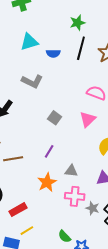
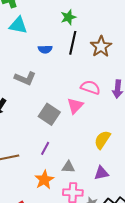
cyan triangle: (29, 42) -> (18, 25), moved, turned 30
gray square: (55, 118) -> (49, 114), size x1.5
pink triangle: (88, 119) -> (75, 106), moved

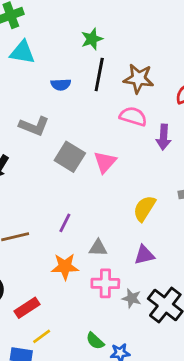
brown star: (101, 47) -> (139, 79), turned -30
pink semicircle: (90, 87) -> (133, 116), moved
gray square: (49, 114) -> (70, 157), moved
orange star: (44, 180) -> (65, 267), turned 30

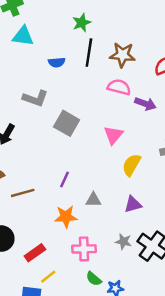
purple arrow: (164, 137) -> (145, 104), turned -72
pink triangle: (105, 162) -> (113, 135), moved
pink cross: (105, 283) -> (84, 249), moved

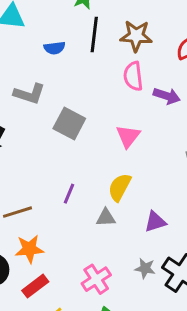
pink semicircle: (119, 87) -> (133, 76), turned -110
yellow semicircle: (131, 165) -> (120, 187), moved
orange star: (66, 217) -> (29, 249), moved
pink cross: (84, 249) -> (96, 279), turned -30

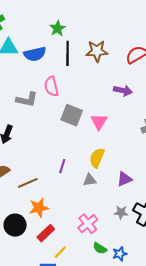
blue semicircle: (54, 48) -> (35, 54), moved, size x1.5
pink semicircle: (133, 76) -> (51, 86), moved
gray square: (69, 124) -> (72, 115), moved

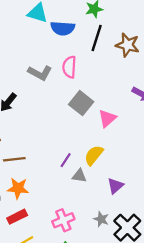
purple line: (62, 166) -> (66, 160), moved
purple triangle: (124, 179) -> (115, 186), turned -35

